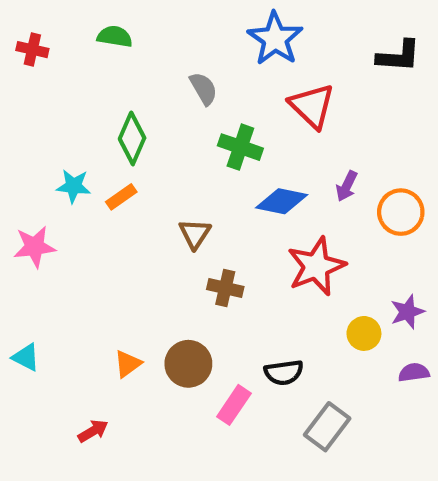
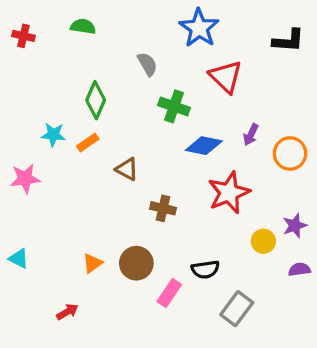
brown triangle: (195, 234) -> (127, 169), moved, turned -35

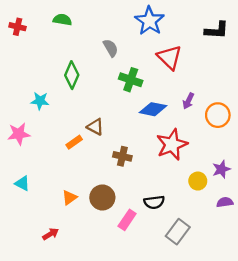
orange rectangle: (88, 142) -> (74, 142), moved
cyan triangle: (19, 258) -> (22, 183), moved

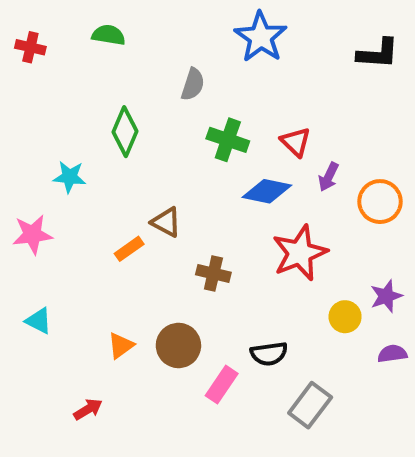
gray semicircle: (111, 48) -> (193, 84), turned 48
red triangle: (169, 57) -> (296, 142), moved, size x0.7

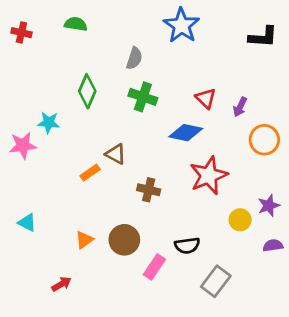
green cross: (228, 140) -> (143, 97), moved
purple arrow: (329, 177) -> (240, 107), moved
pink star: (32, 234) -> (23, 145), moved

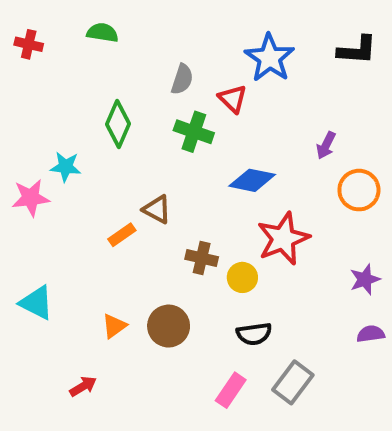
blue star: (181, 25) -> (270, 58), moved
red triangle: (206, 98) -> (233, 99), moved
yellow circle: (240, 220) -> (242, 277), moved
cyan triangle: (27, 223) -> (36, 303), size x1.4
pink rectangle: (154, 267) -> (231, 390), moved

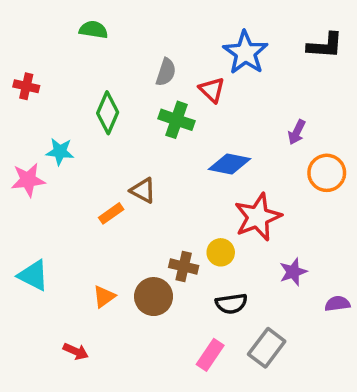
red cross: (29, 44) -> (26, 86), moved
brown cross: (202, 258) -> (184, 267), moved
purple star: (365, 279) -> (293, 272), moved
red arrow: (83, 386) -> (76, 351), turned 55

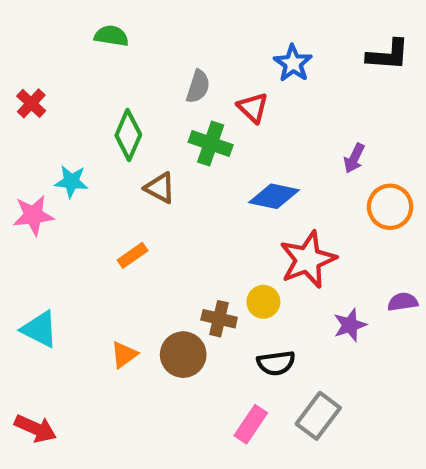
blue star: (245, 53) -> (293, 63), size x0.7
red cross: (26, 86) -> (31, 103), turned 30
brown triangle: (143, 191) -> (160, 188), moved
purple semicircle: (337, 304) -> (403, 302), moved
red arrow: (76, 351) -> (35, 428), moved, size x1.4

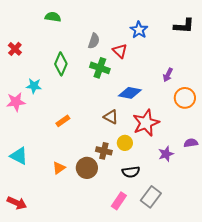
brown triangle: (160, 188) -> (111, 117), moved

